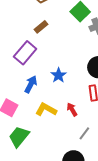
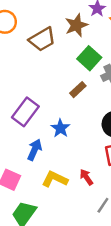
brown rectangle: (41, 27) -> (78, 90), moved
blue star: (59, 75) -> (60, 128), moved

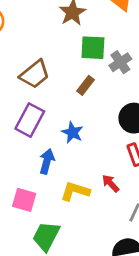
brown trapezoid: (42, 39) -> (35, 74), moved
green square: (89, 58) -> (93, 48), turned -30

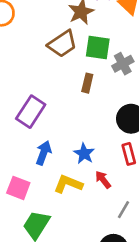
brown trapezoid: (35, 74) -> (62, 44), moved
brown rectangle: (86, 85) -> (87, 83), turned -30
blue star: (72, 132) -> (84, 154), moved

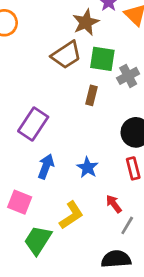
red arrow: (103, 180) -> (114, 204), moved
yellow L-shape: (68, 184) -> (71, 215), moved, turned 124

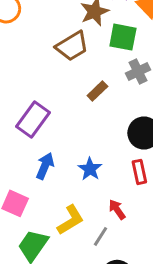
green square: (102, 59) -> (123, 37), moved
brown rectangle: (91, 95) -> (97, 91), turned 30
gray line: (127, 225) -> (100, 236), moved

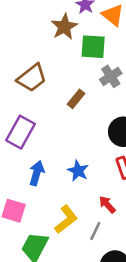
brown trapezoid: (72, 46) -> (32, 78), moved

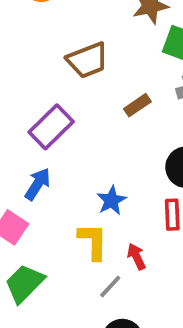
blue arrow: (37, 173) -> (38, 184), moved
yellow L-shape: (66, 219) -> (93, 241), moved, turned -68

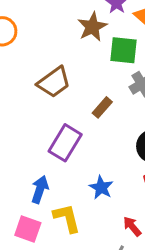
purple rectangle: (51, 127) -> (65, 143), moved
yellow L-shape: (93, 241) -> (67, 218), moved

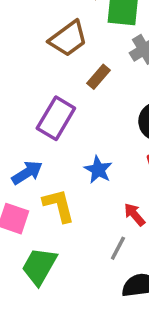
brown trapezoid: (54, 82) -> (68, 39), moved
blue arrow: (40, 190) -> (27, 173), turned 40

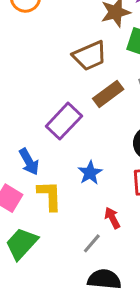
brown rectangle: (98, 77) -> (108, 94), size x1.4
blue arrow: (27, 173) -> (29, 162), turned 80

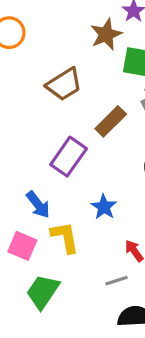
brown trapezoid: (90, 56) -> (64, 84), moved
gray line: (92, 243) -> (117, 281), turned 40

